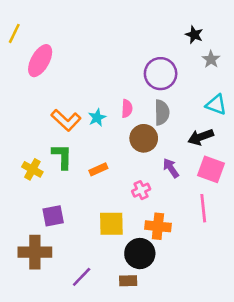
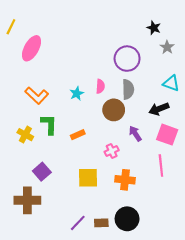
orange L-shape: (66, 120) -> (37, 96), moved
purple square: (53, 216) -> (42, 172), turned -30
black circle: (140, 254) -> (127, 219), moved
purple line: (82, 277) -> (78, 223), moved

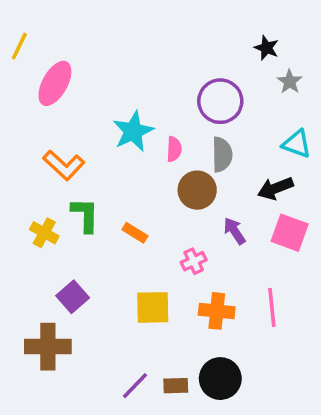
cyan star: (77, 93) -> (133, 131), moved, size x1.6
orange rectangle: (78, 135) -> (135, 233), turned 56
pink line: (161, 165) -> (272, 307), moved

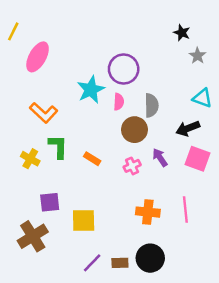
purple circle: (220, 101) -> (124, 69), moved
pink cross: (194, 261) -> (132, 166), moved
purple square: (73, 297) -> (50, 202), turned 35
yellow square: (153, 307) -> (84, 221), moved
brown cross: (48, 347) -> (33, 236), turned -32

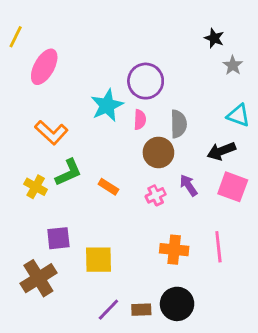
green L-shape: (58, 147) -> (68, 172), turned 65

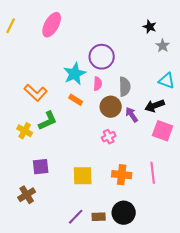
pink ellipse: (44, 67) -> (52, 25), moved
purple arrow: (188, 185) -> (132, 115), moved
orange rectangle: (108, 187) -> (76, 100), moved
yellow square: (98, 260) -> (83, 176), moved
brown cross: (38, 278) -> (27, 195), size x0.7

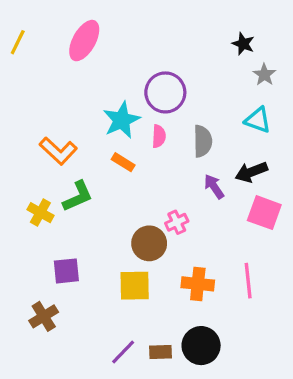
cyan triangle: (167, 81) -> (258, 120), moved
brown circle: (111, 107) -> (149, 243), moved

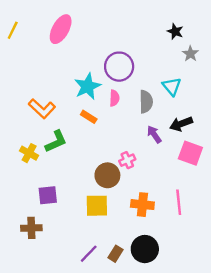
cyan triangle: (258, 120) -> (172, 86), moved, turned 30
brown cross: (44, 316) -> (31, 228), turned 30
brown rectangle: (160, 352) -> (116, 254), turned -56

